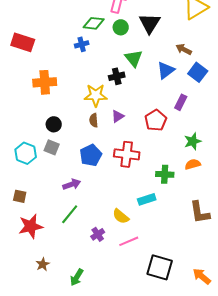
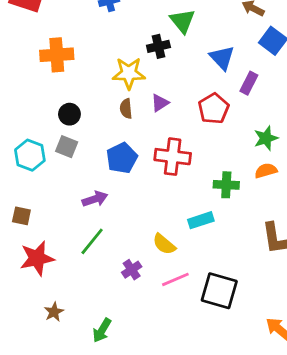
blue triangle: (166, 70) -> (222, 58), moved, turned -36
black square: (160, 267) -> (219, 291), moved

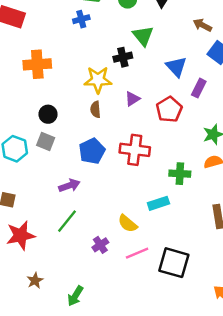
purple triangle: (160, 103) -> (132, 99), moved

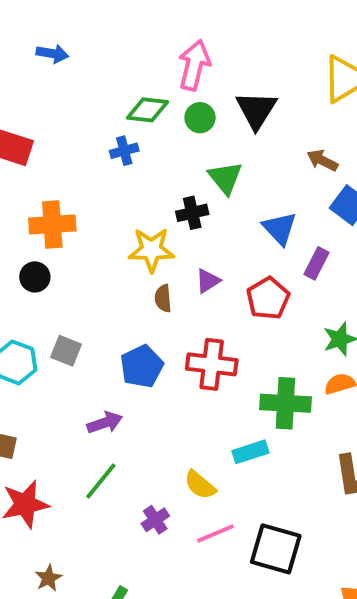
brown semicircle: (96, 109) -> (163, 298), moved
black circle: (48, 114) -> (35, 277), moved
green cross: (180, 174) -> (285, 403), size x1.4

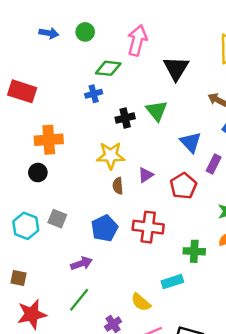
green circle: (200, 118) -> (85, 32), moved
black cross: (192, 213) -> (125, 118), moved
green cross: (285, 403) -> (194, 251), size x0.7

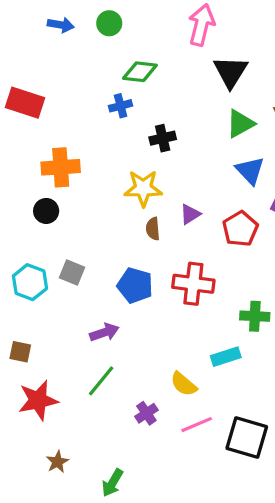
pink arrow: (137, 40) -> (201, 25), moved
green triangle: (157, 111) -> (240, 124), moved, turned 40
blue pentagon: (105, 228) -> (135, 285), turned -30

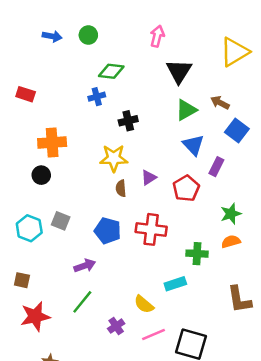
pink arrow: (201, 25) -> (157, 36), size x0.7
red rectangle: (25, 103) -> (26, 94), size x0.7

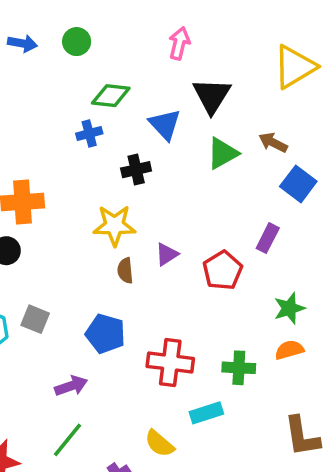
blue triangle: (193, 145) -> (165, 124), moved
red cross: (151, 229) -> (170, 362), moved

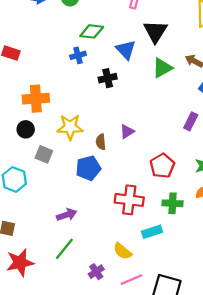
yellow star: (114, 225) -> (70, 127), moved
red pentagon: (223, 271) -> (162, 166), moved
gray square: (35, 319) -> (44, 154), moved
blue pentagon: (105, 334) -> (88, 168), moved, turned -30

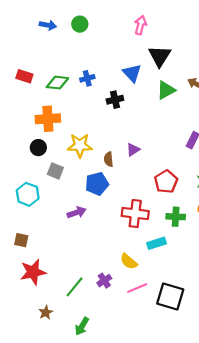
green diamond: (92, 31) -> (57, 83), moved
purple arrow: (67, 215) -> (77, 212), moved
green line: (64, 249) -> (74, 287), moved

